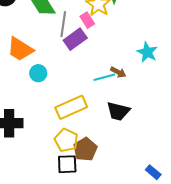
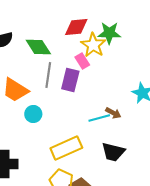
gray line: (63, 24) -> (48, 75), moved
purple rectangle: (75, 39) -> (70, 80), turned -40

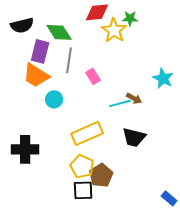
green star: (109, 33) -> (130, 18), size x0.7
pink rectangle: (82, 61) -> (93, 76), moved
purple rectangle: (70, 80) -> (40, 51), moved

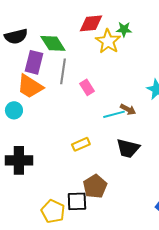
cyan circle: (54, 99) -> (14, 110), moved
yellow rectangle: (87, 133) -> (81, 144), size x0.6
yellow pentagon: (82, 166) -> (53, 211), moved

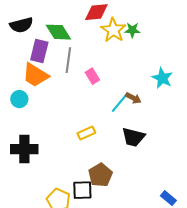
green star: (124, 29) -> (132, 30), moved
cyan line: (114, 114) -> (119, 103), turned -35

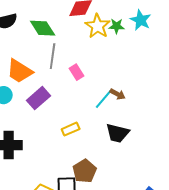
purple rectangle: (39, 51) -> (39, 98), moved, turned 35
cyan star: (162, 78) -> (141, 20), moved

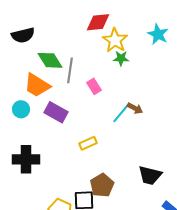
green star: (117, 26) -> (121, 58), moved
green diamond: (43, 28) -> (50, 60), moved
purple rectangle: (39, 98) -> (56, 112), turned 70
black trapezoid: (118, 133) -> (150, 175), moved

